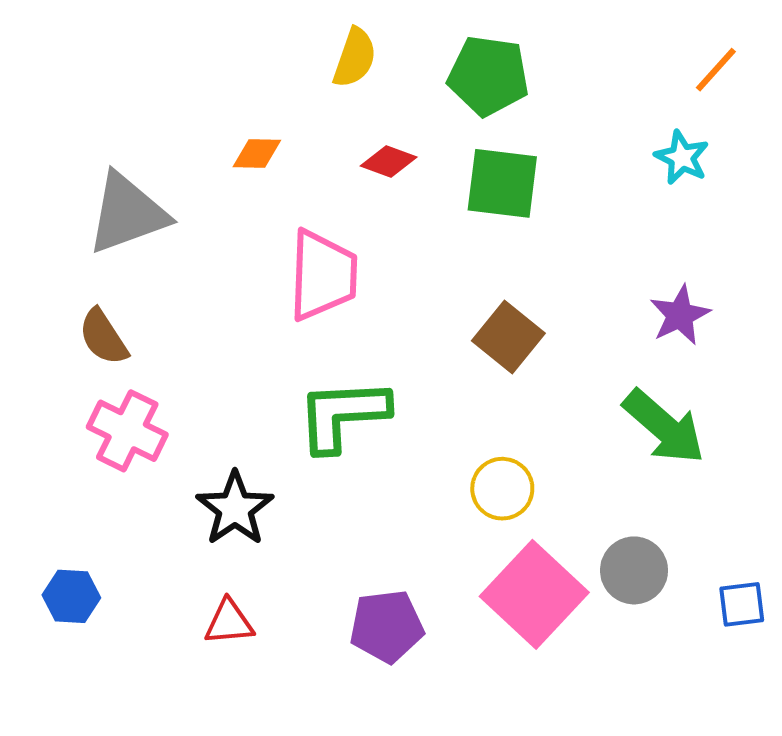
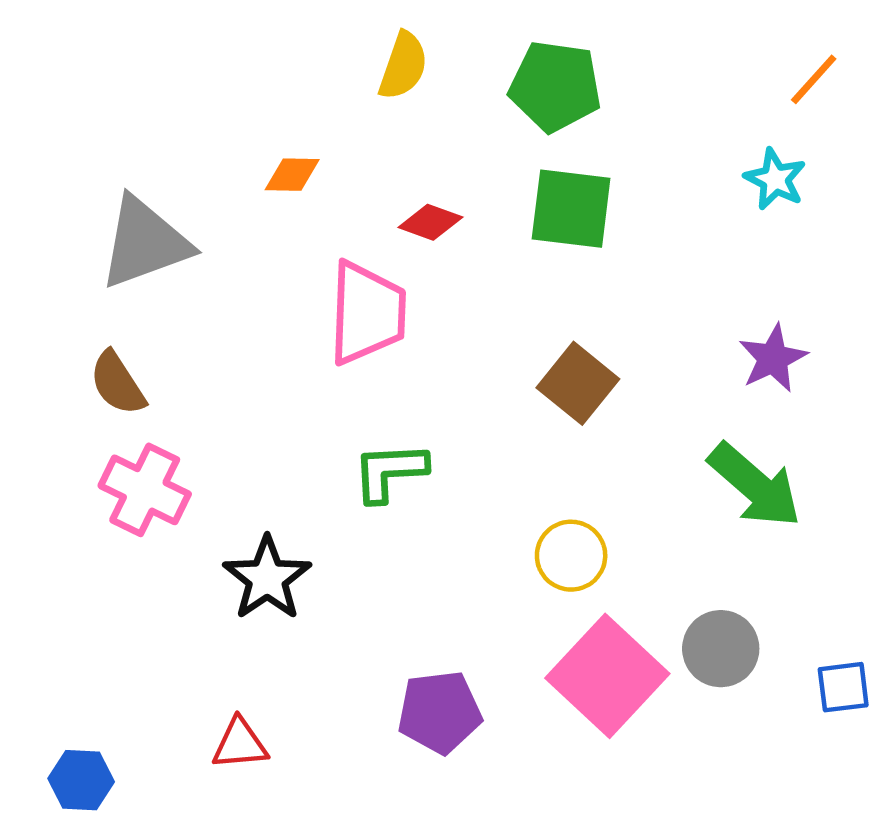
red diamond: (389, 161) -> (430, 222), moved
green L-shape: (343, 415) -> (390, 472), size x0.7
blue hexagon: (71, 596) -> (81, 780), moved
red triangle: (229, 622) -> (240, 744), moved

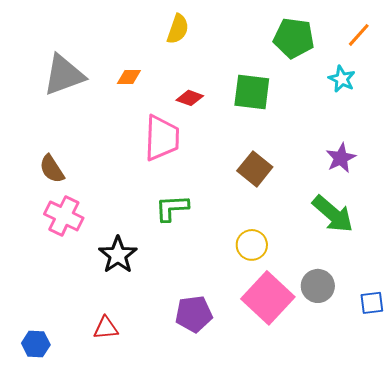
green pentagon: (555, 86) -> (294, 38), moved
gray triangle: (145, 243) -> (64, 75), moved

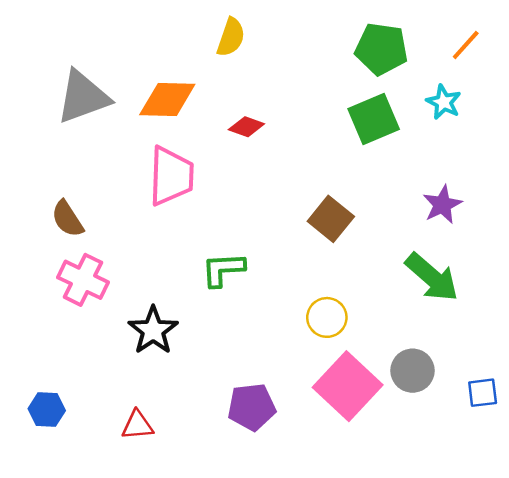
orange diamond: (129, 77) -> (167, 100), size x1.8
green square: (252, 92) -> (374, 119), moved, turned -30
pink trapezoid: (162, 138) -> (171, 176), moved
blue hexagon: (36, 344) -> (47, 410), moved

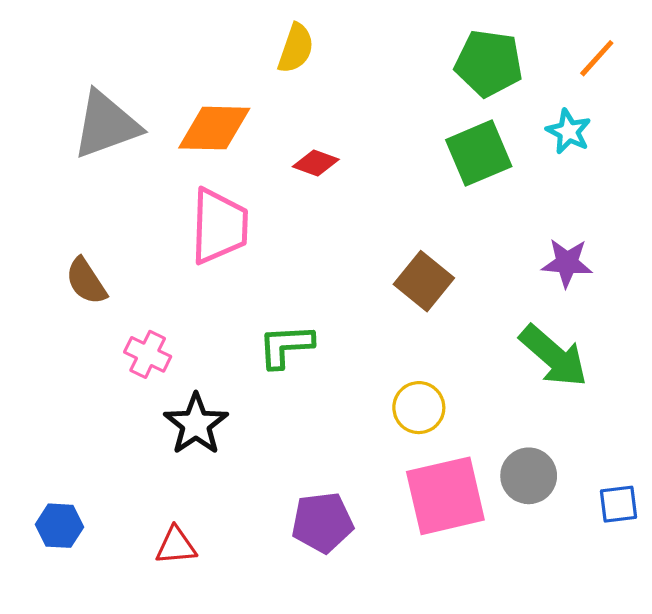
purple star: (442, 205) -> (567, 263), turned 30
pink cross: (83, 280) -> (148, 354), moved, size x0.7
pink square: (348, 386) -> (445, 496), turned 34

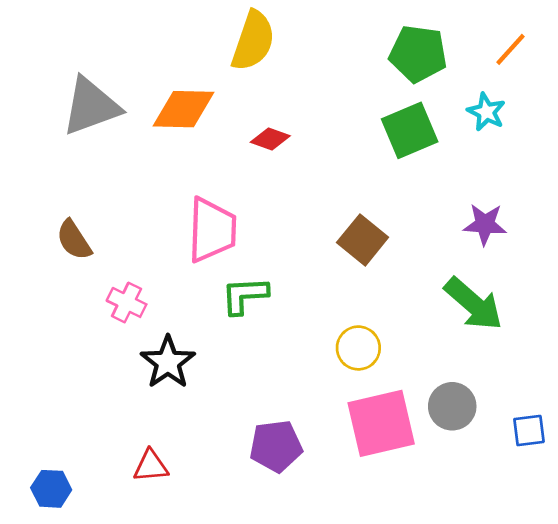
yellow semicircle: (296, 48) -> (253, 41), size x1.4
pink trapezoid: (219, 226) -> (212, 230), moved
blue hexagon: (59, 526) -> (51, 489), moved

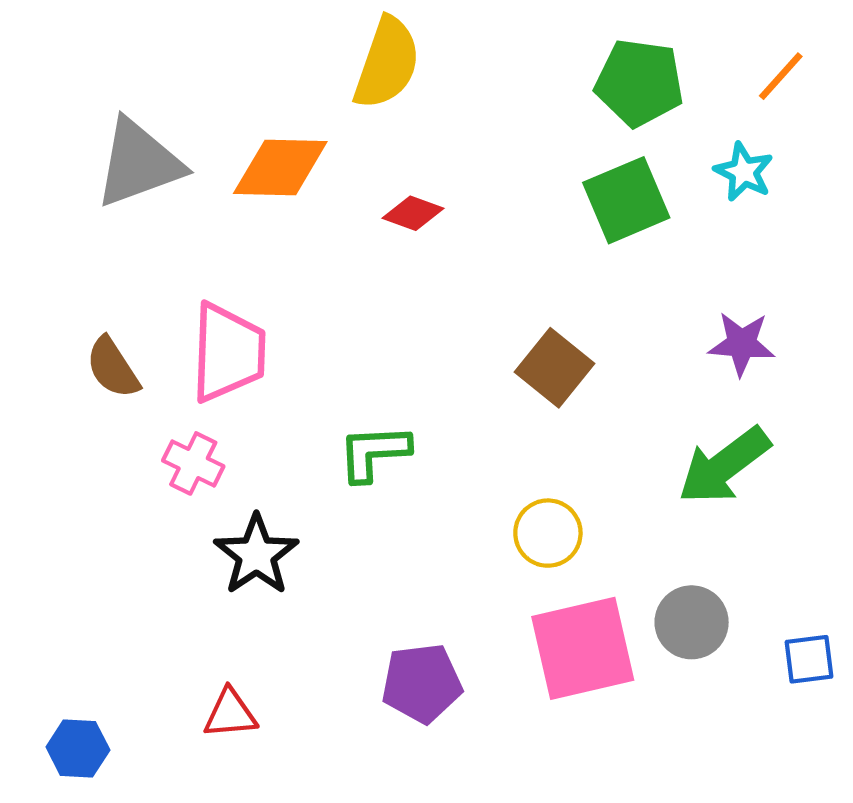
pink trapezoid: (212, 230) -> (228, 352), moved
green arrow: (474, 304) -> (724, 466), turned 102

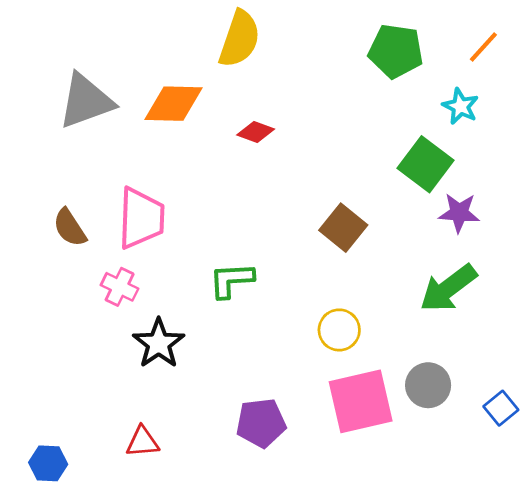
green square: (626, 200) -> (425, 164), moved, turned -30
blue square: (809, 659) -> (501, 408), turned -32

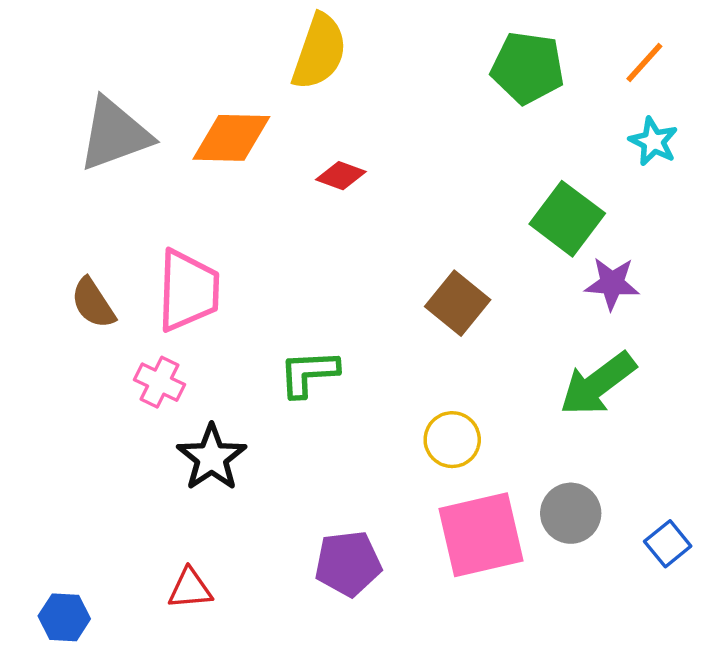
cyan star: (460, 106) -> (653, 141), moved

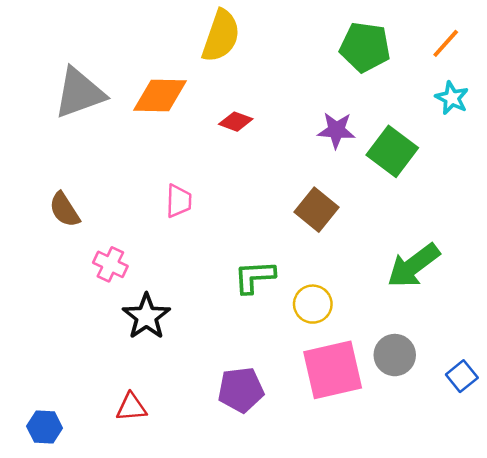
purple star: (612, 283) -> (336, 130), moved
pink trapezoid: (188, 291) -> (179, 201), moved, size x0.6
green L-shape: (309, 373) -> (254, 277), moved

